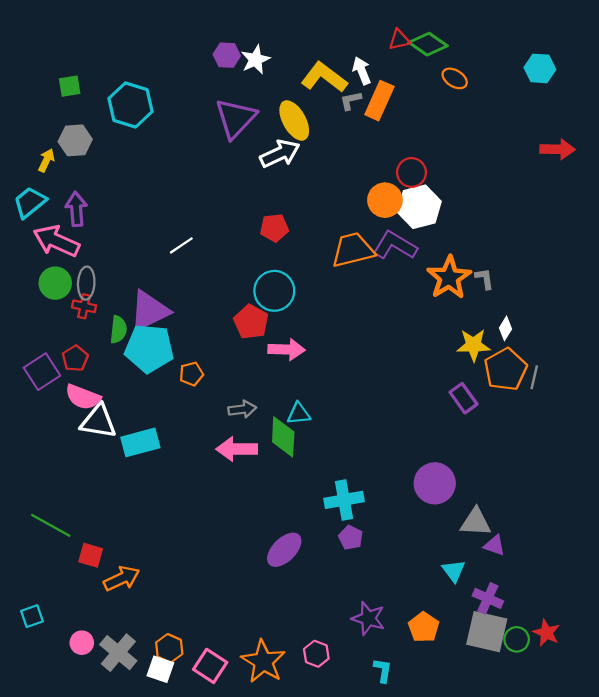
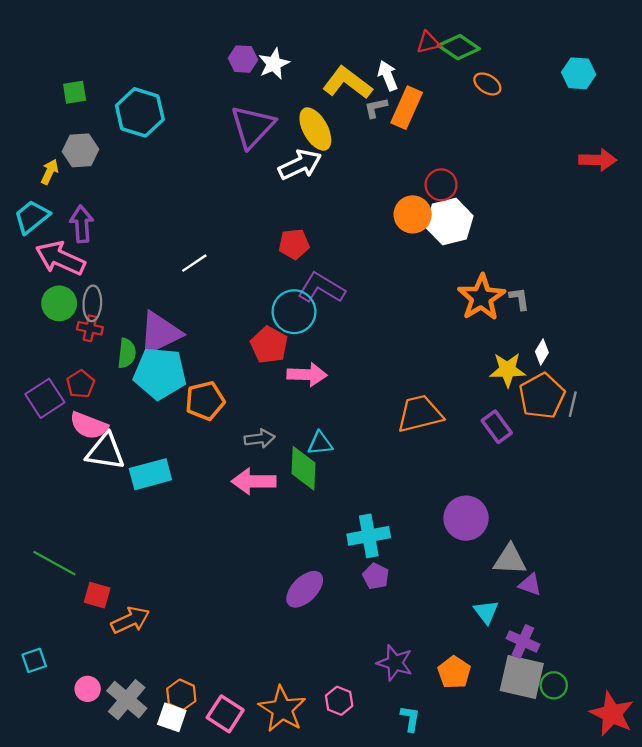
purple L-shape: (395, 245) -> (321, 288), moved
orange trapezoid: (353, 250) -> (420, 414), moved
orange pentagon: (191, 374) -> (205, 401), size x1.5
red star: (546, 633) -> (612, 714), moved, size x1.5

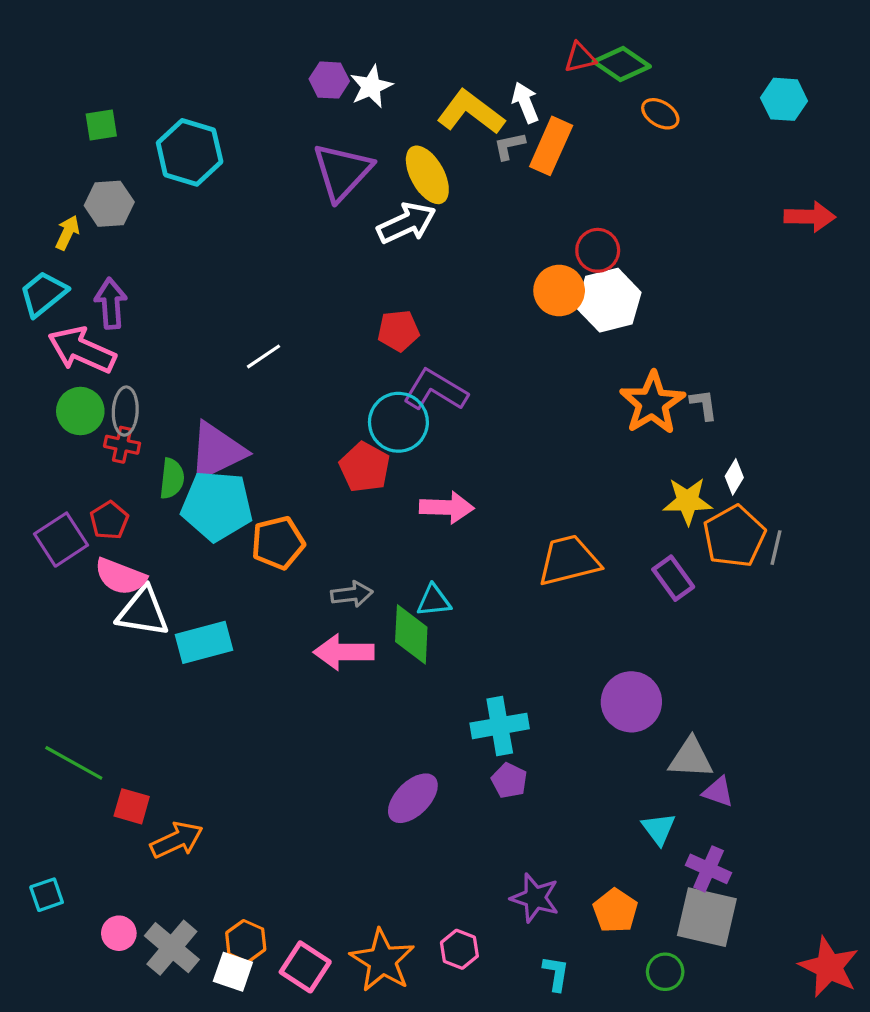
pink arrow: (307, 375) -> (447, 507), moved
green circle: (554, 685) -> (665, 972), moved

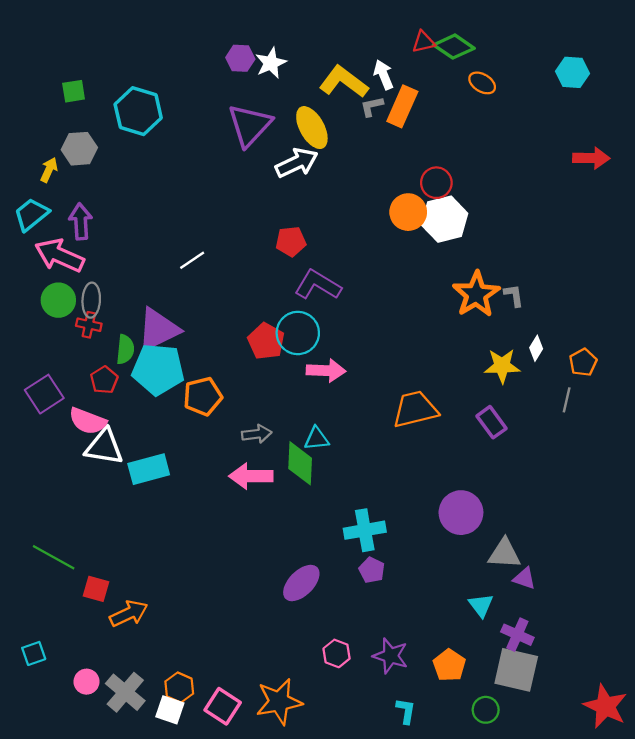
cyan circle: (398, 422) -> (298, 333), moved
red pentagon: (109, 520) -> (104, 380), moved
orange pentagon: (734, 536) -> (583, 362), moved, size x0.6
pink hexagon: (459, 949) -> (337, 653), moved
orange star: (382, 961) -> (279, 702), turned 30

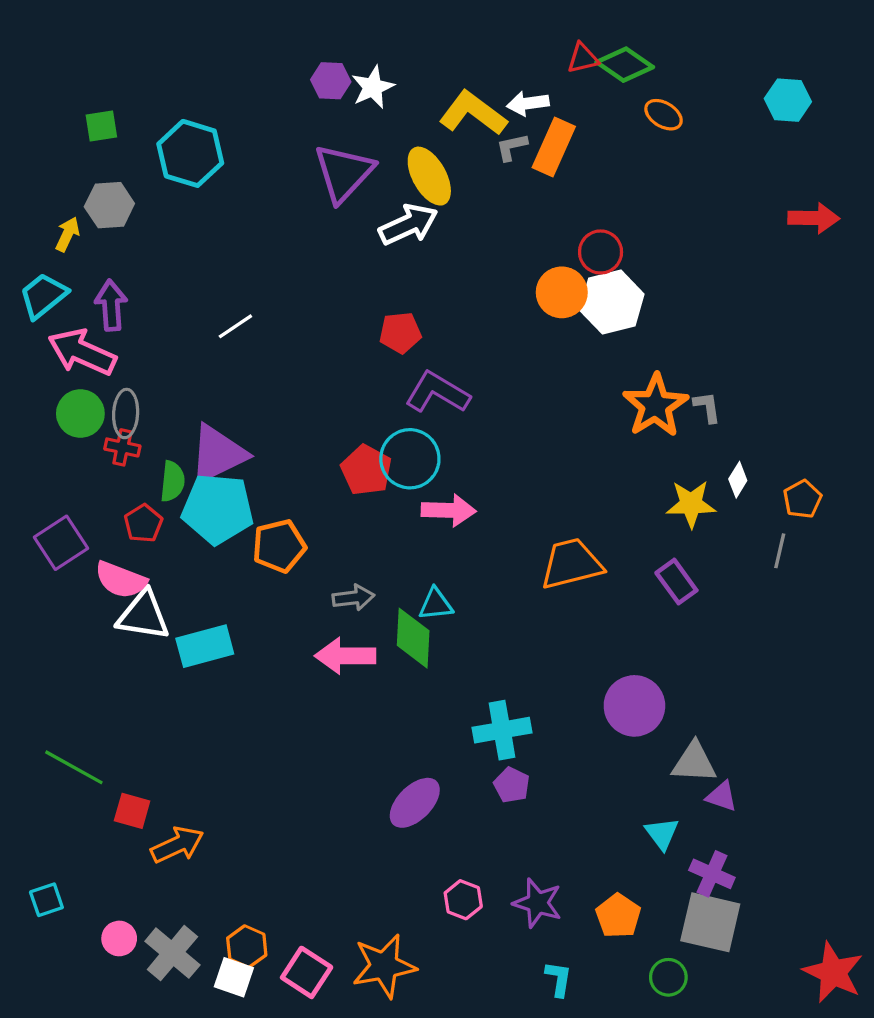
white arrow: (384, 75) -> (528, 103), turned -76
white line: (192, 260) -> (235, 326), moved

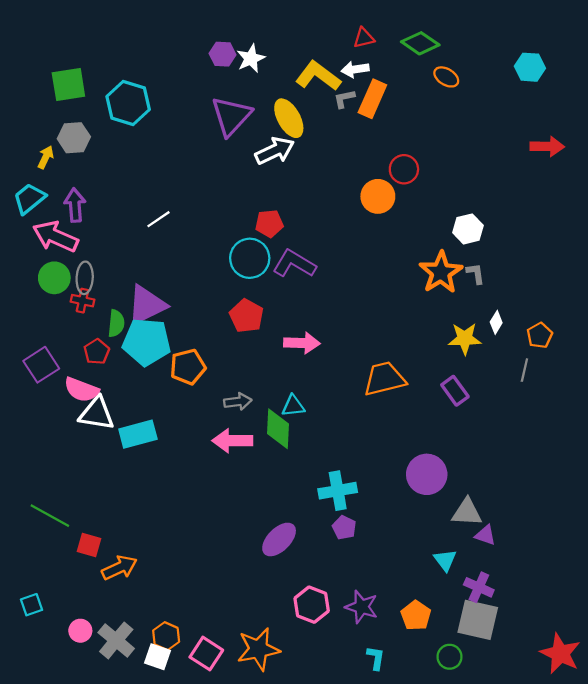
red triangle: (583, 58) -> (364, 38), moved
green square: (101, 126) -> (68, 85), size x1.6
white hexagon: (612, 302) -> (468, 229), moved, size x0.7
cyan circle: (410, 459) -> (250, 258), moved
pink hexagon: (463, 900) -> (312, 605), size x1.4

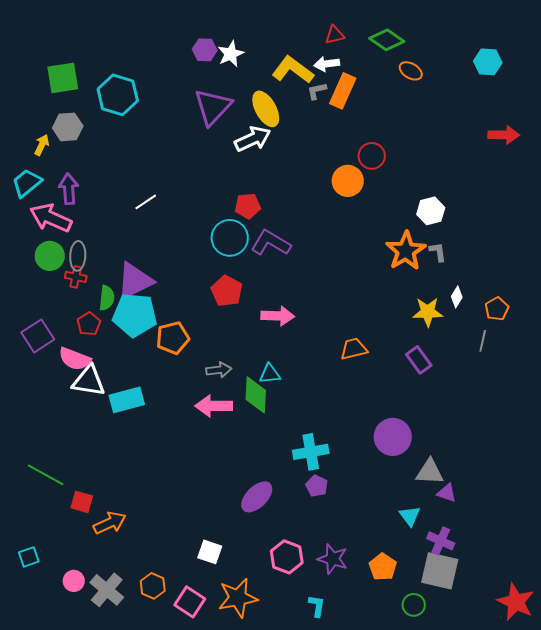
orange trapezoid: (384, 379) -> (354, 349), size x0.7
white square: (157, 657) -> (210, 552), moved
cyan L-shape: (376, 658) -> (317, 606), moved

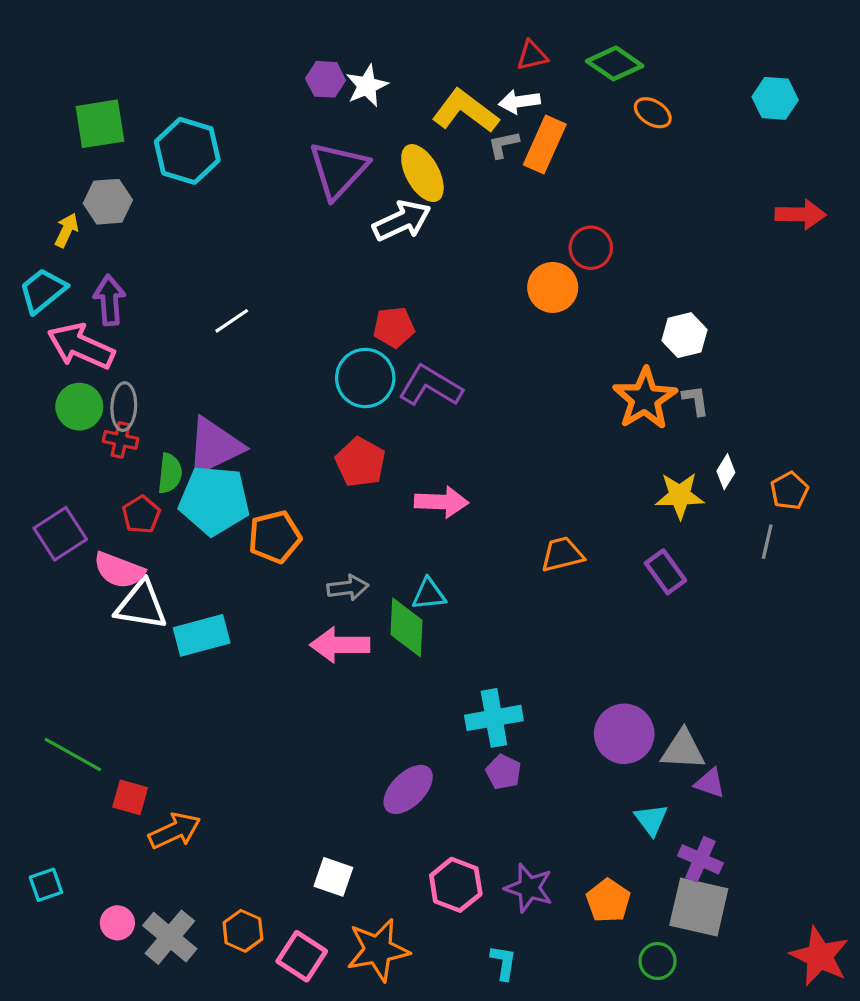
purple circle: (393, 437) -> (624, 734), moved

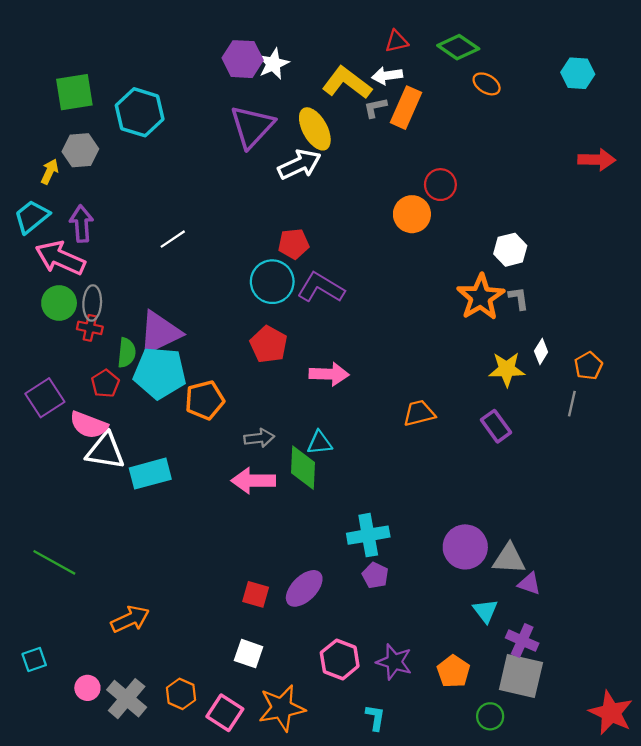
purple hexagon: (326, 79) -> (243, 59), size x1.4
red square: (130, 797) -> (256, 594), moved

